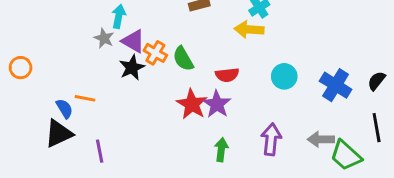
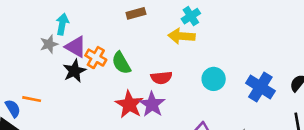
gray star: (104, 38) -> (49, 44), turned 30

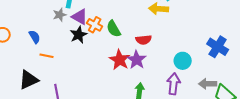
cyan circle: (214, 79) -> (183, 61), moved
blue semicircle: (13, 108) -> (35, 37), moved

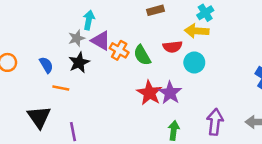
black star: (79, 35) -> (79, 62), moved
red semicircle: (144, 40) -> (172, 47), moved
cyan circle: (183, 61) -> (194, 62), moved
black triangle: (29, 80) -> (39, 117), turned -40

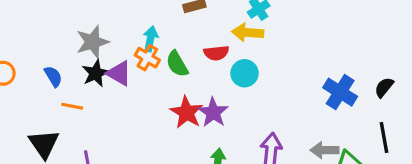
cyan arrow: (89, 20) -> (150, 39), moved
gray star: (77, 38) -> (92, 42), size x1.5
purple triangle: (101, 41) -> (119, 73), moved

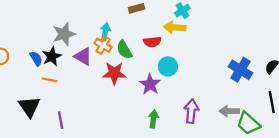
black star: (96, 73) -> (52, 56), moved
cyan circle: (244, 73) -> (168, 66), moved
red star: (187, 112) -> (114, 73), moved, turned -30

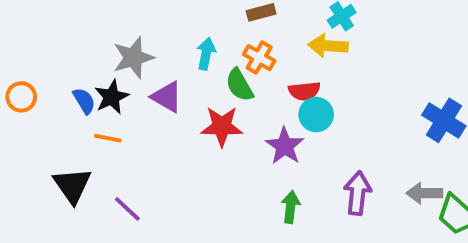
red semicircle: (152, 42) -> (304, 91), moved
orange cross: (103, 45) -> (259, 58), moved
purple line: (61, 120) -> (127, 209), turned -36

